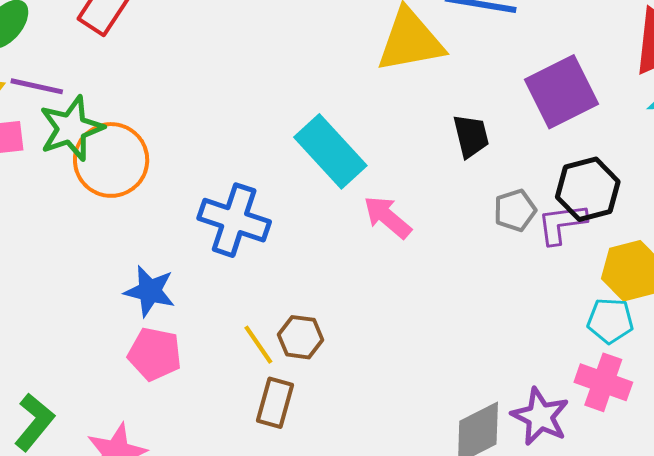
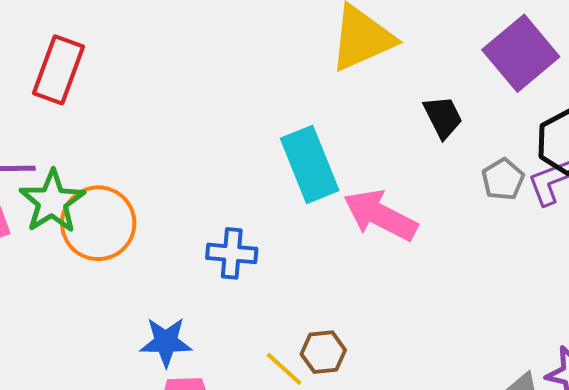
cyan rectangle: (330, 151) -> (310, 164), turned 34
pink arrow: (387, 217) -> (380, 215), size x1.4
blue cross: (234, 220) -> (232, 253), size x0.7

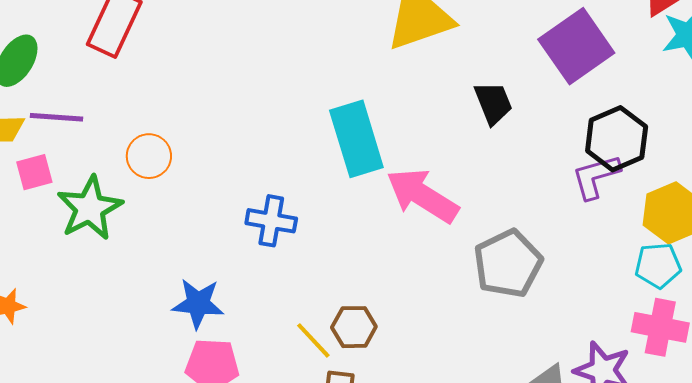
gray pentagon: (503, 179) -> (508, 264), moved, size x1.6
green star: (52, 202) -> (90, 208), moved
orange circle: (98, 223) -> (149, 156), moved, size x0.6

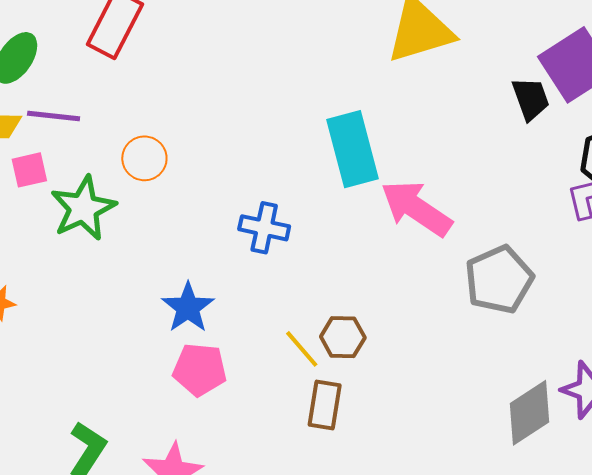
black trapezoid: (493, 103) -> (531, 99), moved
blue star: (198, 303) -> (188, 308), turned 30

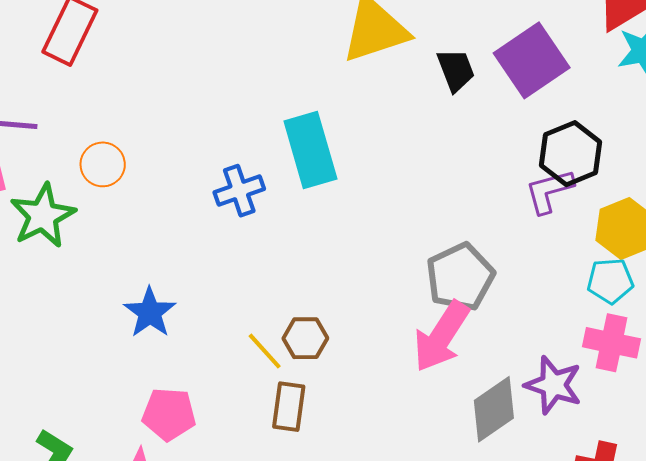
black trapezoid: (531, 99) -> (456, 70), moved
pink arrow: (416, 208) -> (441, 336), moved, turned -90
blue cross: (264, 228) -> (239, 191), moved, turned -30
pink pentagon: (200, 370) -> (169, 414), moved

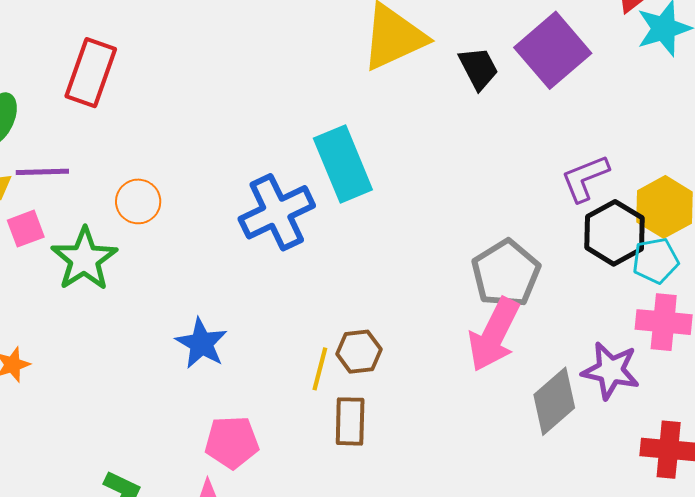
black hexagon: (571, 154) -> (614, 233), moved
blue cross: (239, 191) -> (277, 212), size x1.5
yellow line: (265, 351) -> (320, 369), turned 63

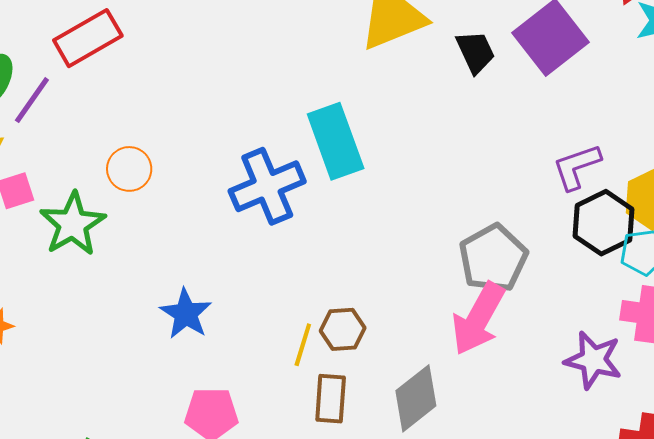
red rectangle: (91, 73) -> (88, 38), turned 38
purple line: (42, 172) -> (32, 100), moved, turned -56
gray diamond: (554, 401) -> (416, 398), moved

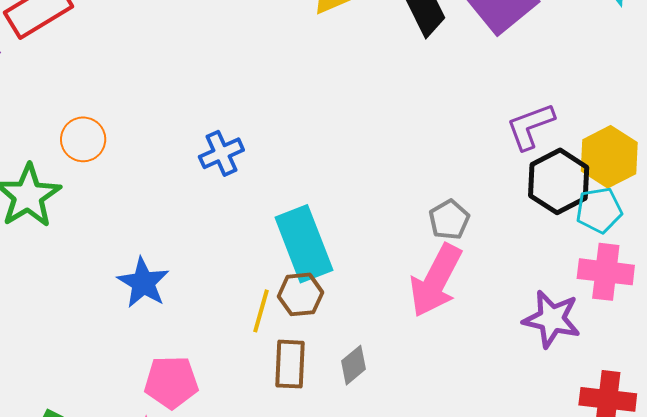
cyan rectangle: (336, 141) -> (304, 244), moved
blue cross: (267, 186) -> (221, 153), size x0.6
gray pentagon: (493, 258) -> (449, 220), size x0.6
gray diamond: (416, 398) -> (354, 365), moved, size x0.6

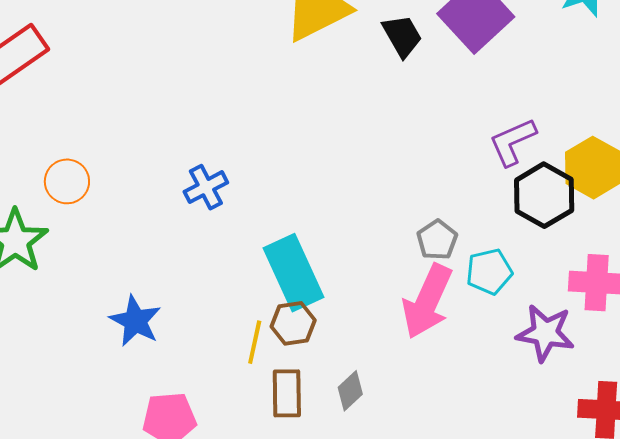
cyan pentagon: (599, 210) -> (489, 272), moved

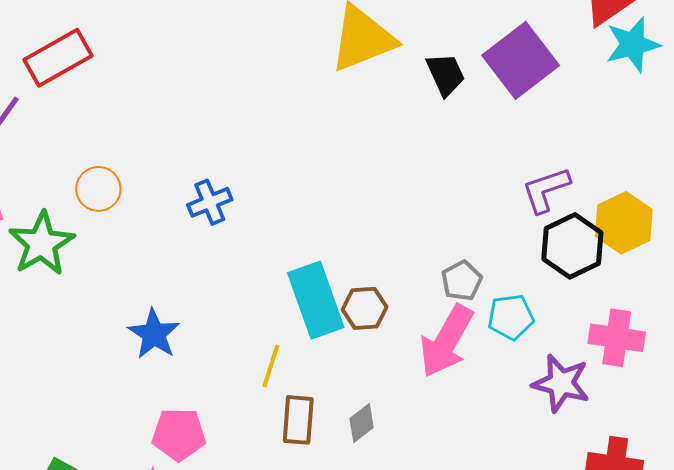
blue cross: (206, 187) -> (210, 202), moved
brown hexagon: (293, 323) -> (365, 308), moved

